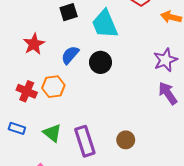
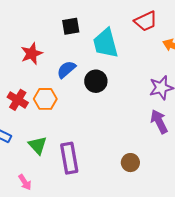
brown circle: (126, 140) -> (130, 163), moved

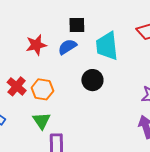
blue semicircle: (66, 69) -> (67, 47), moved
green triangle: (38, 145) -> (42, 121), moved

